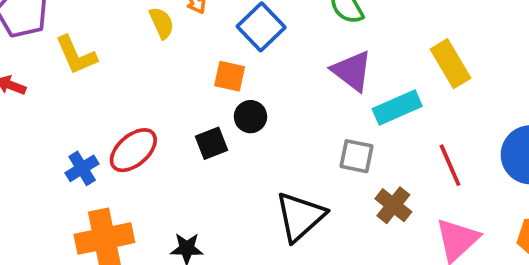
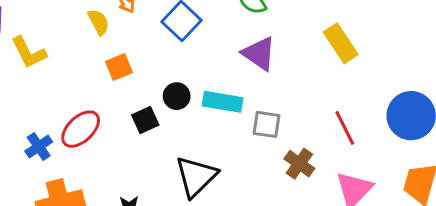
orange square: (230, 76) -> (119, 67), moved, turned -32
cyan rectangle: (397, 108) -> (223, 102), moved, turned 36
black triangle: (300, 217) -> (196, 176), moved

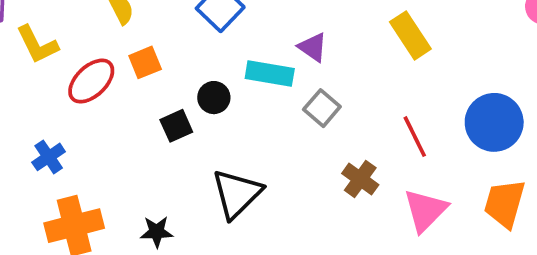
purple triangle: (259, 54) -> (313, 47), size x0.7
cyan rectangle: (223, 102) -> (270, 73), moved
gray square: (267, 124) -> (322, 108), moved, turned 32
red ellipse: (81, 129) -> (91, 81), moved

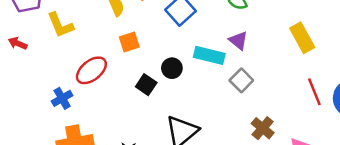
red ellipse: (91, 81) -> (91, 70), moved
black square: (176, 126) -> (146, 85), turned -36
red line: (415, 137) -> (314, 92), moved

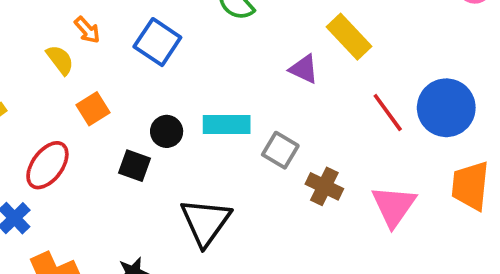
purple triangle: (238, 41) -> (304, 69), moved
cyan rectangle: (209, 55) -> (227, 125), moved
gray square: (241, 80) -> (280, 150), moved

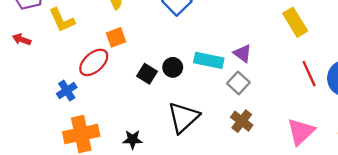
purple triangle: (304, 69) -> (243, 53), moved
orange square: (93, 109) -> (116, 37), moved
black circle: (167, 131) -> (173, 67), moved
brown cross: (324, 186) -> (242, 121), moved

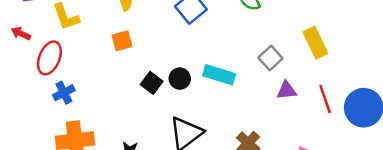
purple triangle: (243, 53) -> (286, 90), moved, turned -48
red ellipse: (94, 62) -> (49, 58), moved, turned -32
gray square: (238, 83) -> (270, 58), moved

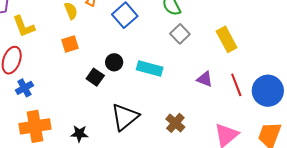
gray square: (270, 58) -> (180, 34), moved
black circle: (180, 79) -> (114, 62), moved
purple triangle: (286, 90) -> (205, 79), turned 30

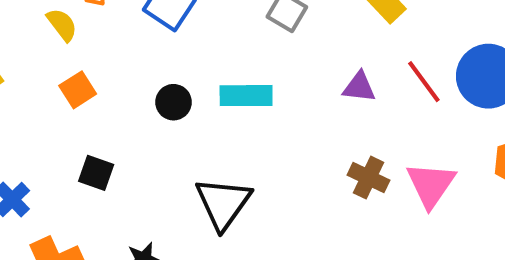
black square: (95, 77) -> (96, 173), moved
brown cross: (175, 123) -> (369, 178), moved

